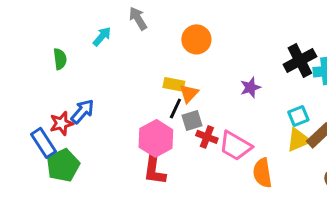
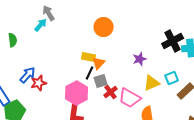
gray arrow: (138, 18) -> (49, 13), moved
red star: (61, 123) -> (39, 83), moved
red cross: (207, 137) -> (111, 92), turned 32
yellow triangle: (298, 140) -> (152, 83), moved

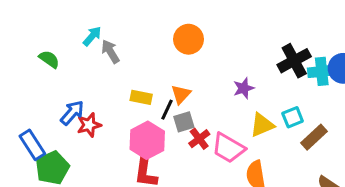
gray arrow: (49, 13) -> (110, 51), moved
green semicircle: (13, 40) -> (49, 59), turned -48
yellow rectangle: (89, 57) -> (141, 97), moved

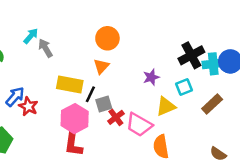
orange triangle: (181, 94) -> (101, 66), moved
yellow rectangle: (141, 97) -> (70, 85), size x1.5
cyan square: (293, 117) -> (184, 87), moved
red star: (89, 125) -> (28, 106), turned -30
brown rectangle: (314, 137) -> (212, 104), moved

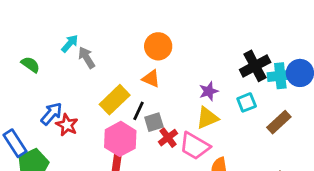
orange triangle: (101, 66) -> (151, 79), turned -49
yellow rectangle: (70, 85) -> (115, 100), turned -55
yellow triangle: (166, 106) -> (207, 118), moved

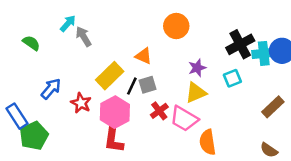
orange circle: (158, 46) -> (176, 26), moved
gray square: (154, 122) -> (148, 85), moved
brown rectangle: (279, 122) -> (273, 107), moved
red star: (67, 125) -> (81, 103), moved

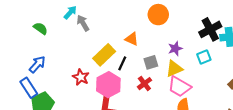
gray square: (148, 85) -> (151, 62), moved
blue arrow: (51, 89) -> (37, 64), moved
pink trapezoid: (184, 119) -> (179, 87), moved

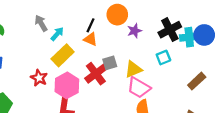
cyan arrow: (70, 12) -> (57, 34), moved
purple star: (175, 49) -> (134, 31), moved
black line: (122, 63) -> (90, 25), moved
red cross: (144, 84) -> (96, 74), moved, size x1.5

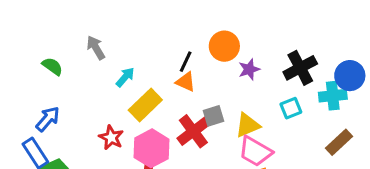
gray arrow: (41, 23) -> (96, 48), moved
cyan arrow: (57, 34) -> (125, 77), moved
cyan cross: (189, 37) -> (333, 96), moved

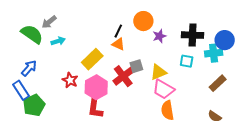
gray arrow: (96, 48) -> (49, 22), moved, turned -98
green semicircle: (52, 66) -> (32, 34), size x1.6
black cross: (300, 68) -> (193, 35), turned 30
cyan arrow: (125, 77) -> (58, 41), moved, turned 32
cyan square: (291, 108) -> (187, 61), turned 32

